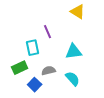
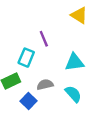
cyan rectangle: (33, 48) -> (26, 58), turned 35

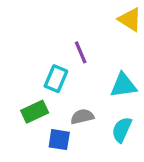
cyan semicircle: (73, 94) -> (122, 130), turned -114
blue square: (29, 101) -> (59, 140), turned -35

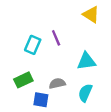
cyan rectangle: (56, 79) -> (33, 45), moved

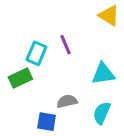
green rectangle: (23, 80) -> (20, 78), moved

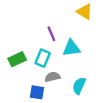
cyan rectangle: (36, 53) -> (43, 58), moved
cyan triangle: (103, 74) -> (71, 48), moved

